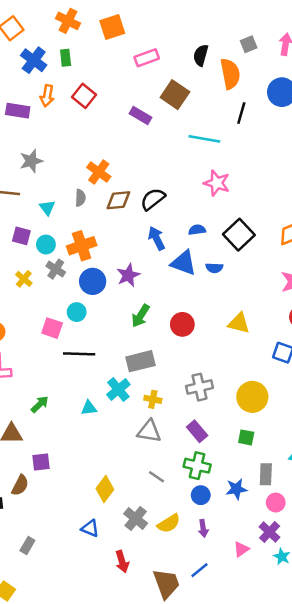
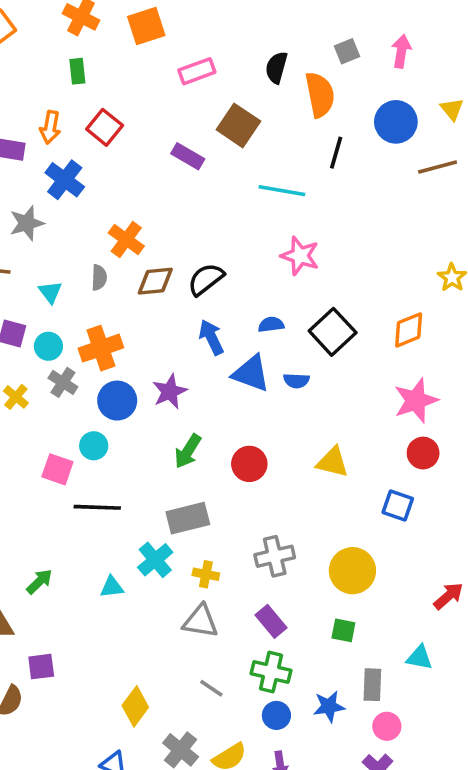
blue cross: (34, 60) -> (65, 180), moved

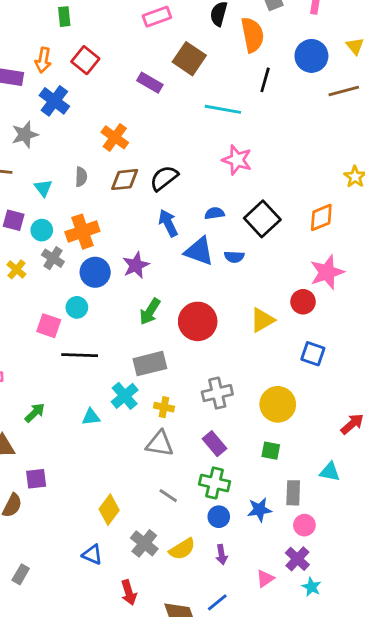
orange cross: (126, 239) -> (115, 137), moved
red circle: (423, 453) -> (303, 302), moved
yellow triangle: (333, 462) -> (262, 320), turned -44
red circle: (249, 464) -> (198, 321), size x1.4

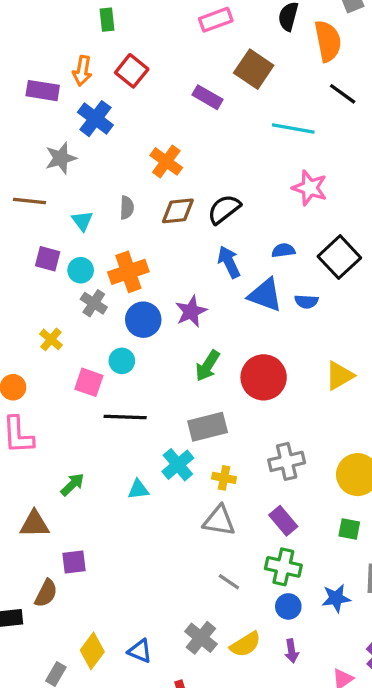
black line: (265, 80) -> (343, 94), turned -70
yellow cross: (16, 269) -> (51, 339), moved
yellow diamond: (109, 510) -> (92, 651), moved

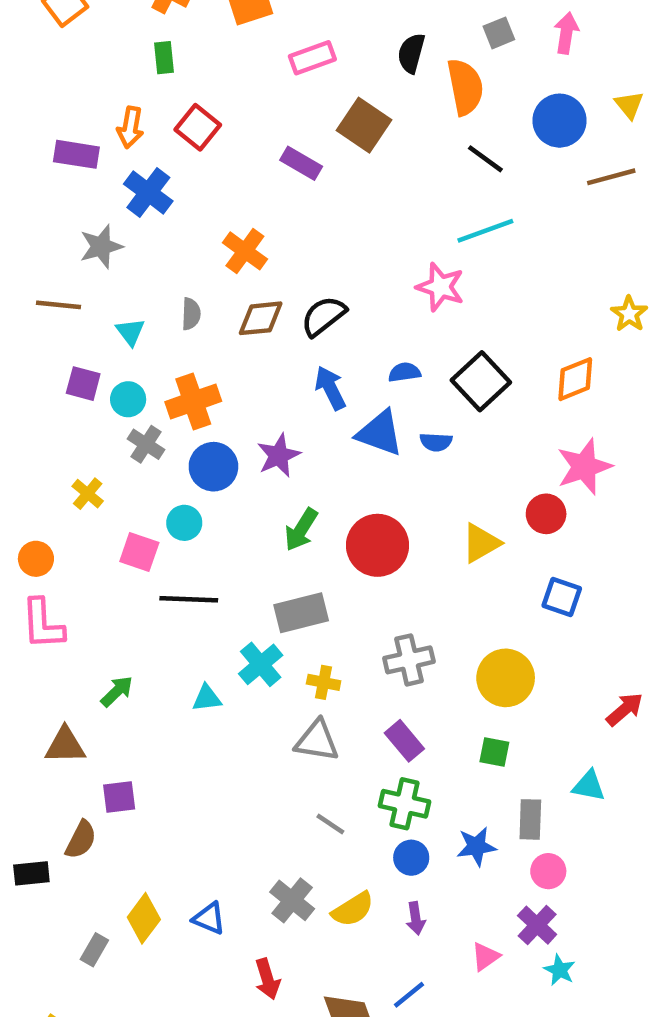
cyan line: (293, 128) -> (485, 231), moved, turned -30

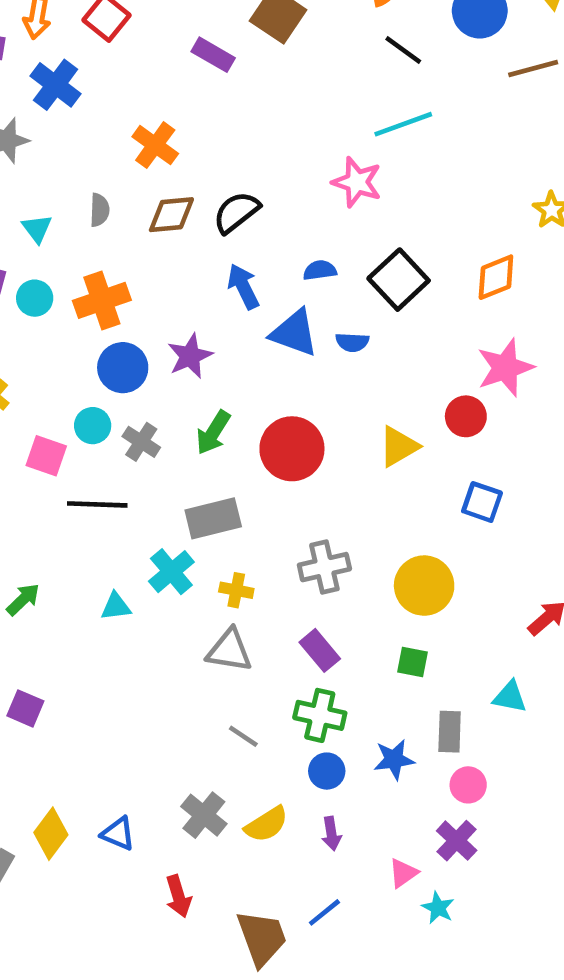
gray cross: (146, 444) -> (141, 442), moved
purple square: (119, 797) -> (25, 708), turned 30
cyan star: (560, 970) -> (438, 908), moved

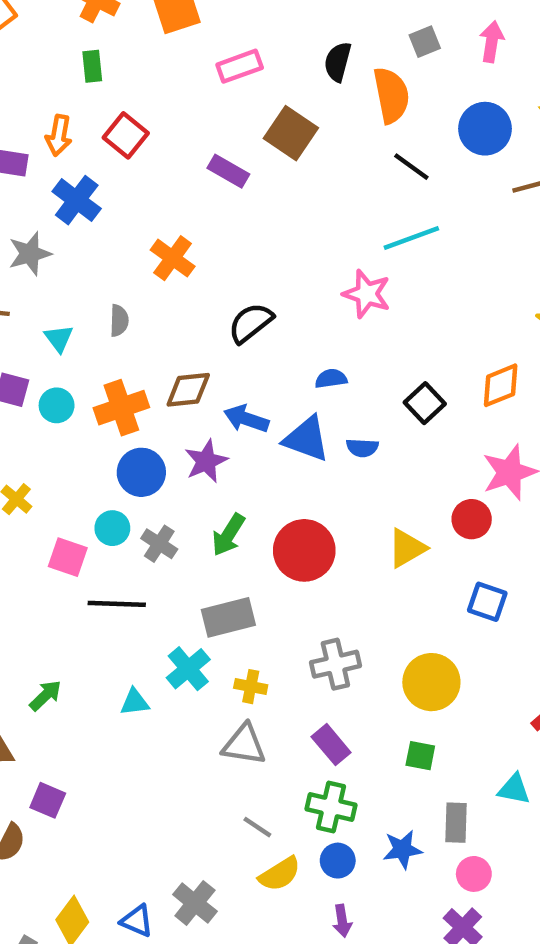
brown diamond: (171, 215) -> (188, 390), moved
black square: (399, 280) -> (425, 403), moved, size x0.7
blue arrow: (243, 286) -> (246, 419), moved, turned -45
gray cross: (204, 815) -> (195, 903), moved
yellow semicircle: (266, 824) -> (280, 874), moved

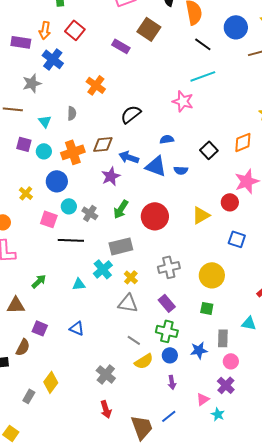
blue circle: (141, 472) -> (57, 181), moved
yellow cross: (251, 687) -> (131, 277), turned 32
blue triangle: (137, 921) -> (77, 328), moved

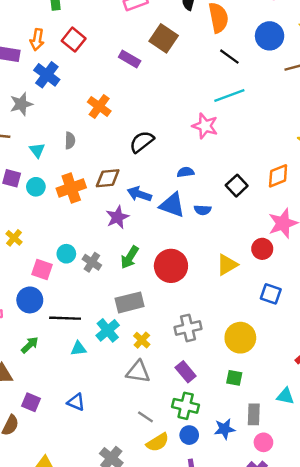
blue circle: (57, 181) -> (30, 300), moved
black line: (71, 240) -> (65, 318), moved

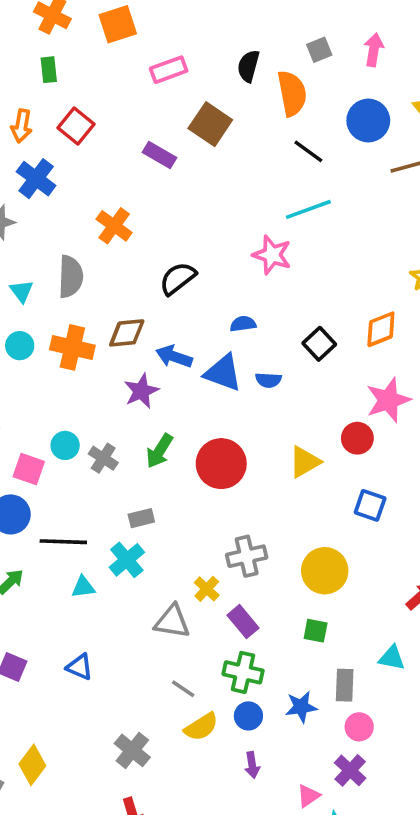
gray semicircle: (70, 141) -> (71, 277), size x1.6
orange cross: (71, 188) -> (72, 347), turned 32
gray rectangle: (130, 302) -> (141, 518), moved, size x0.6
yellow cross: (142, 340) -> (207, 589), moved

